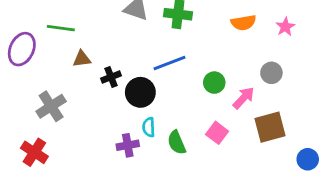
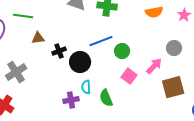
green circle: (214, 83) -> (122, 51), moved
pink square: (217, 133) -> (129, 76), moved

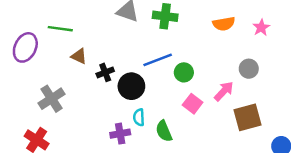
brown triangle: (38, 38) -> (79, 56), turned 32

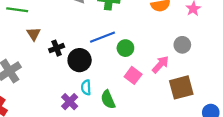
brown triangle: (79, 56) -> (34, 34), turned 32
purple cross: (120, 134) -> (70, 102), turned -35

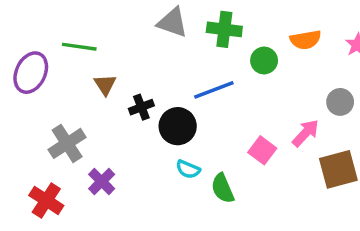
green circle: (125, 48) -> (264, 60), moved
cyan semicircle: (86, 87) -> (188, 169), turned -64
purple cross: (70, 102) -> (102, 181), moved

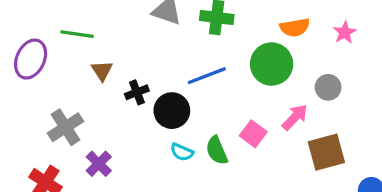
green circle: (264, 60) -> (272, 64), moved, size x1.6
green semicircle: (223, 188) -> (217, 150), moved

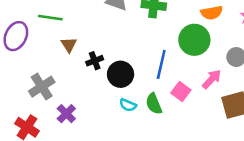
blue line: (207, 76) -> (161, 64), moved, turned -56

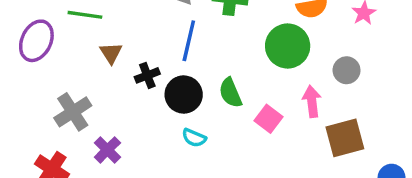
blue line: (161, 64) -> (189, 41), moved
pink arrow: (212, 79) -> (312, 101), turned -50
green semicircle: (154, 104) -> (230, 93), moved

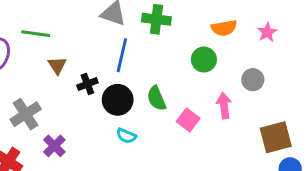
green circle: (288, 46) -> (204, 60), size x0.7
brown square: (345, 138) -> (276, 137), moved

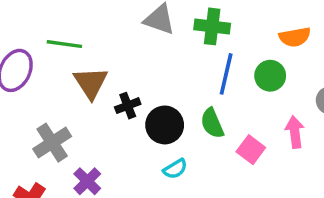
blue line: (122, 55) -> (226, 74), moved
brown triangle: (57, 65) -> (91, 83), size x1.5
cyan semicircle: (126, 136) -> (175, 169), turned -54

